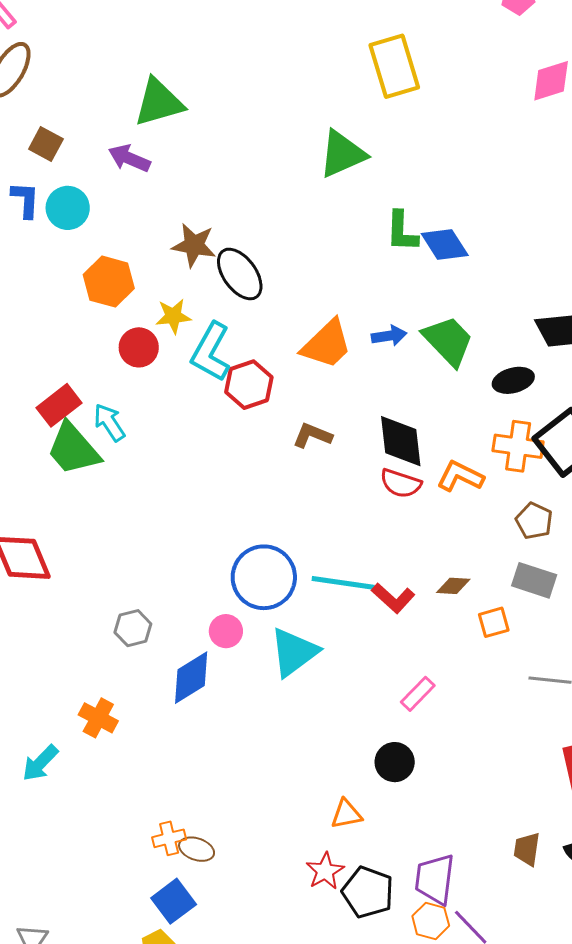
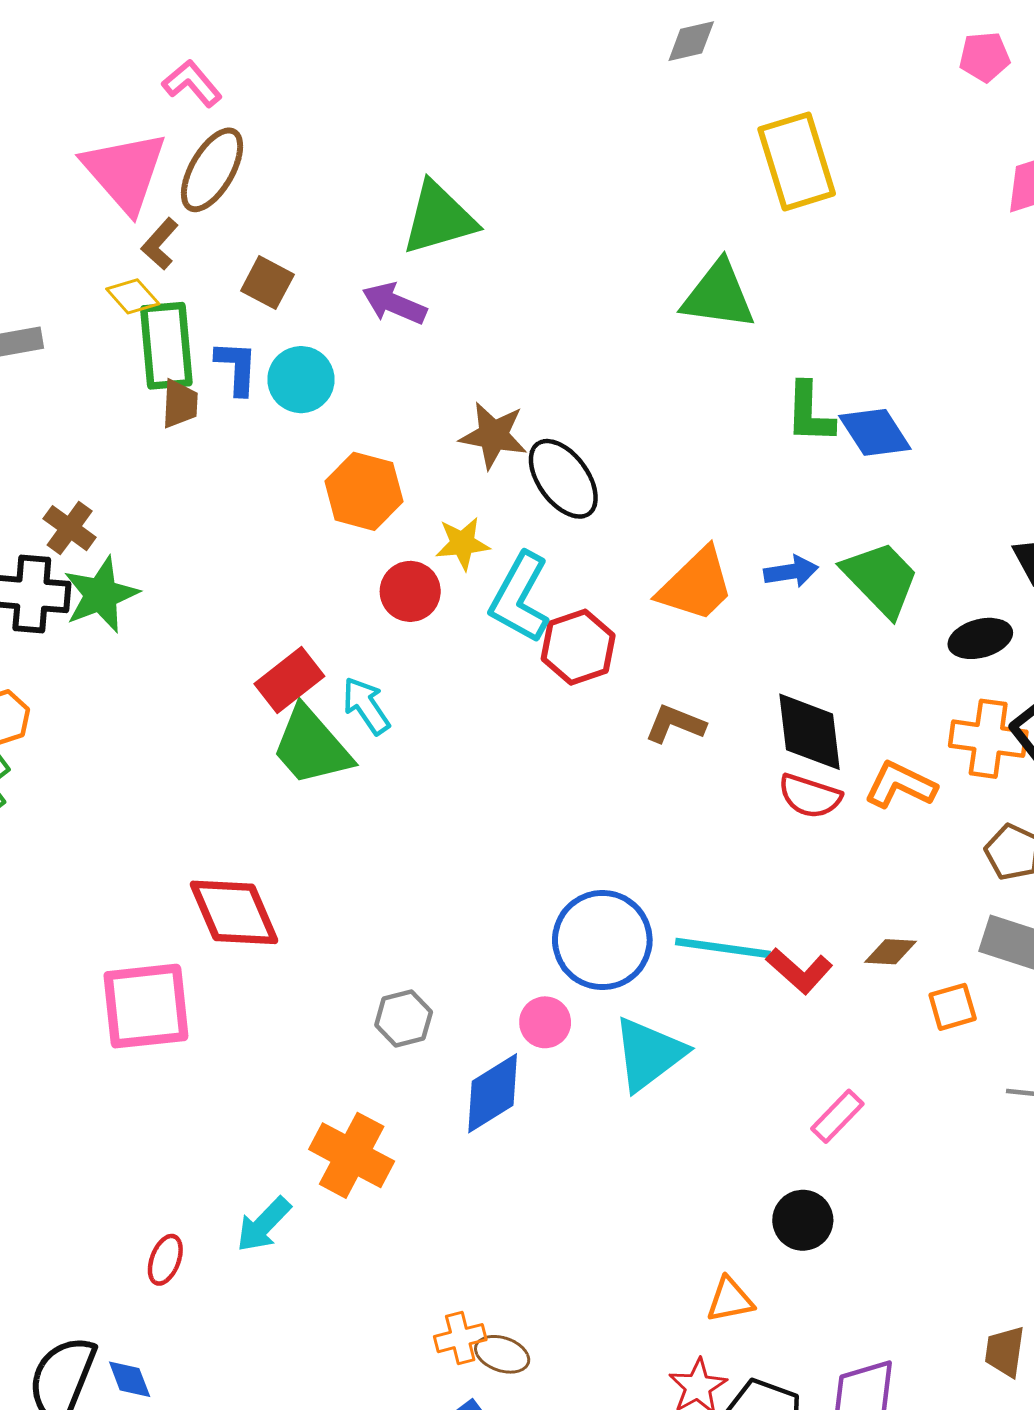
green triangle: (342, 154) -> (718, 295), turned 32
orange cross: (98, 718) -> (352, 1155), size x1.4

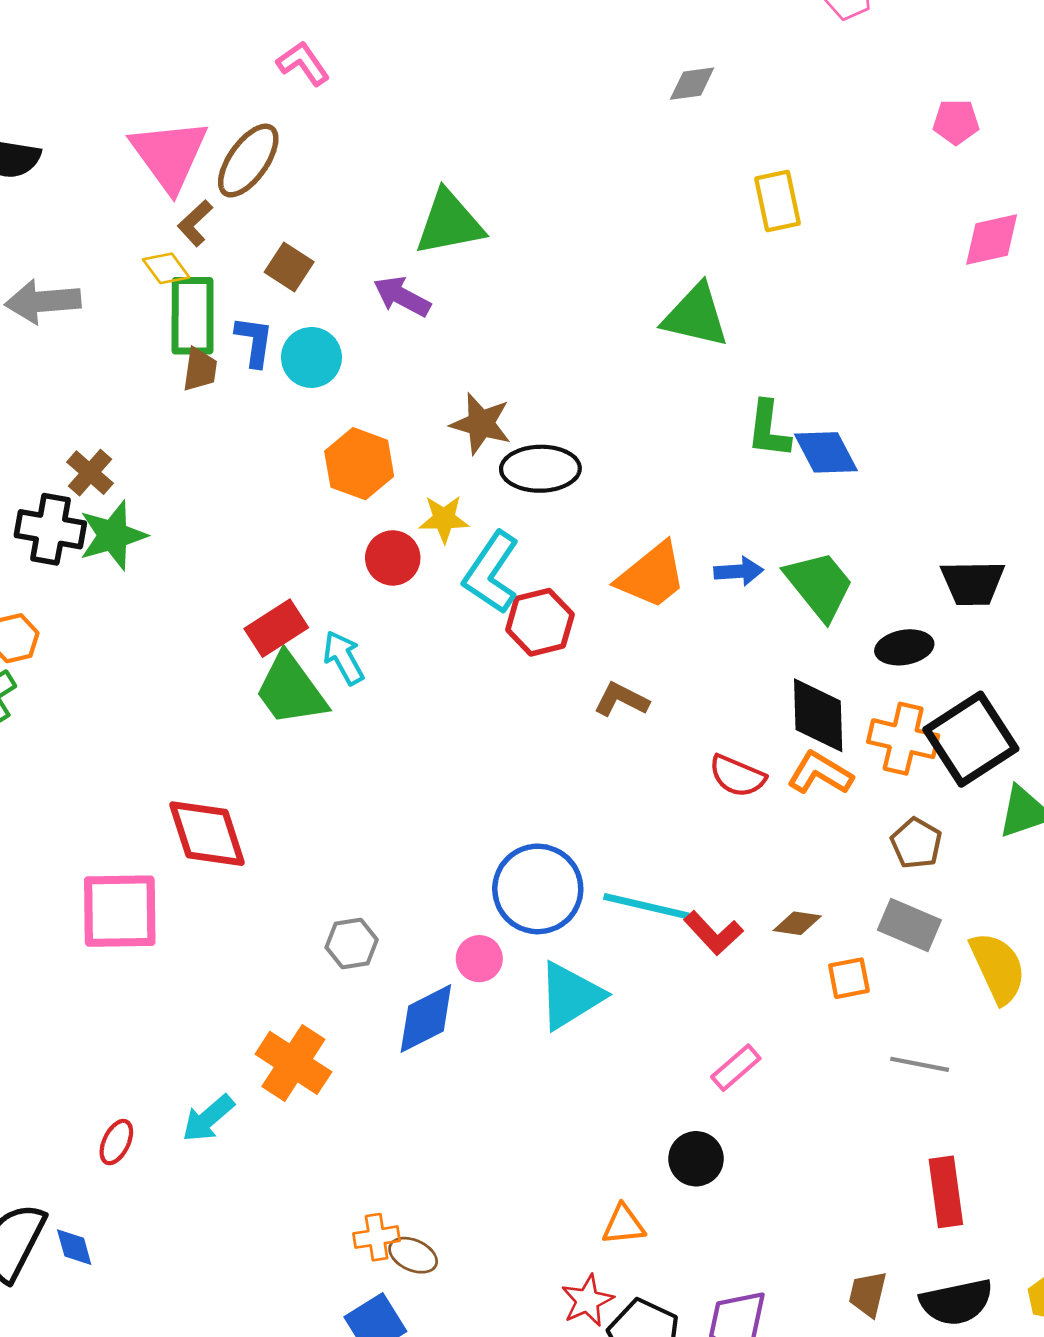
pink L-shape: (192, 83) -> (303, 63), moved
yellow rectangle: (797, 161) -> (778, 201), size x0.7
black ellipse: (563, 479) -> (540, 469), turned -60
black diamond: (809, 732) -> (818, 715), moved

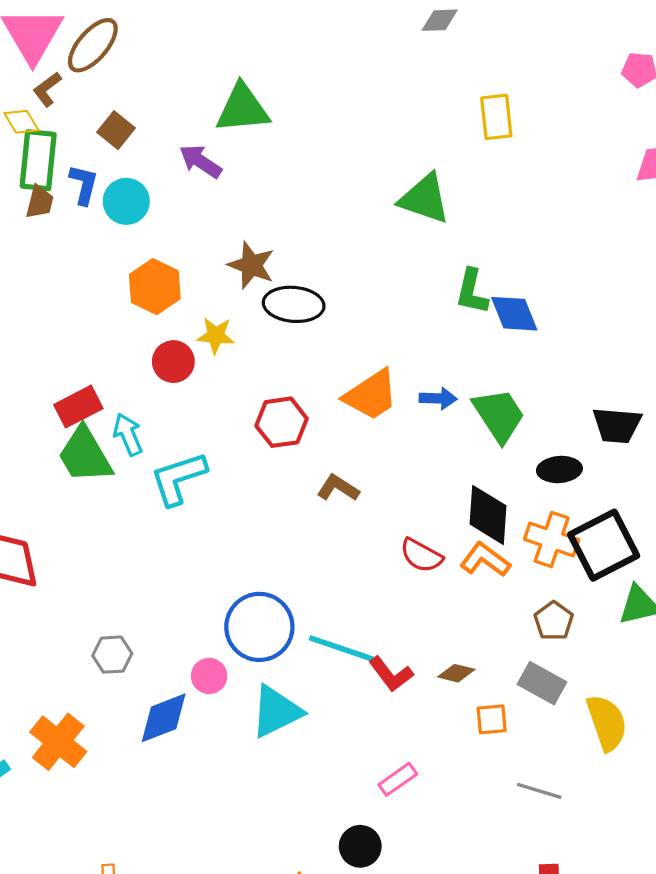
cyan L-shape: (491, 573) -> (178, 478), moved, turned 32

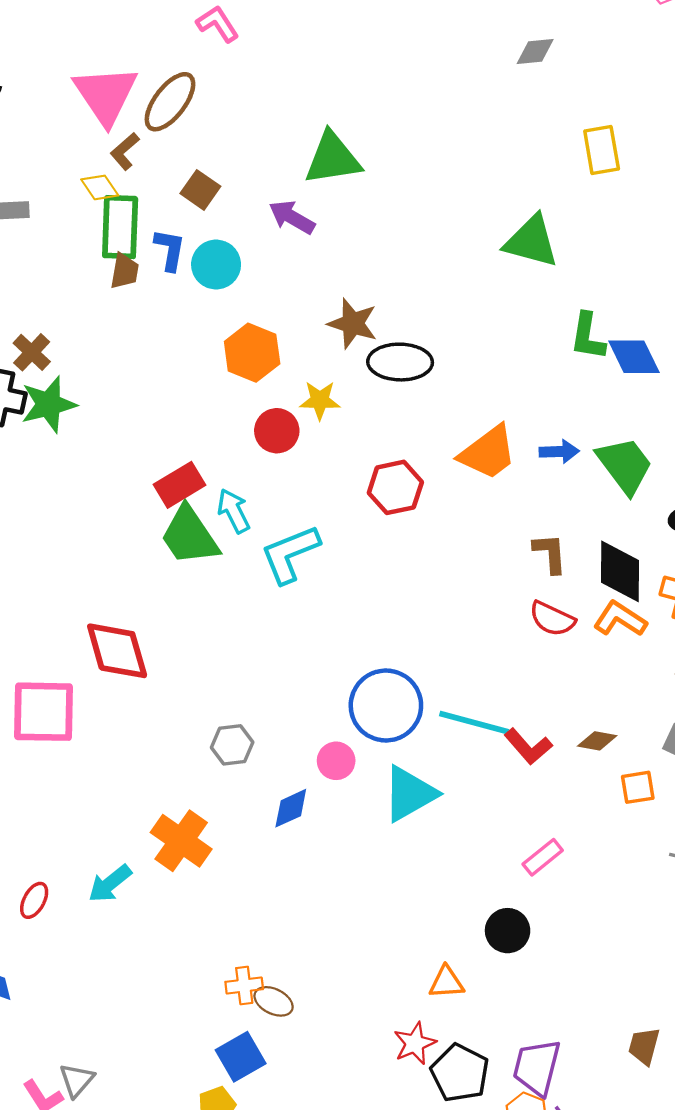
brown L-shape: (338, 488) -> (550, 553), moved, turned 57
blue diamond: (164, 718) -> (291, 808), size x0.7

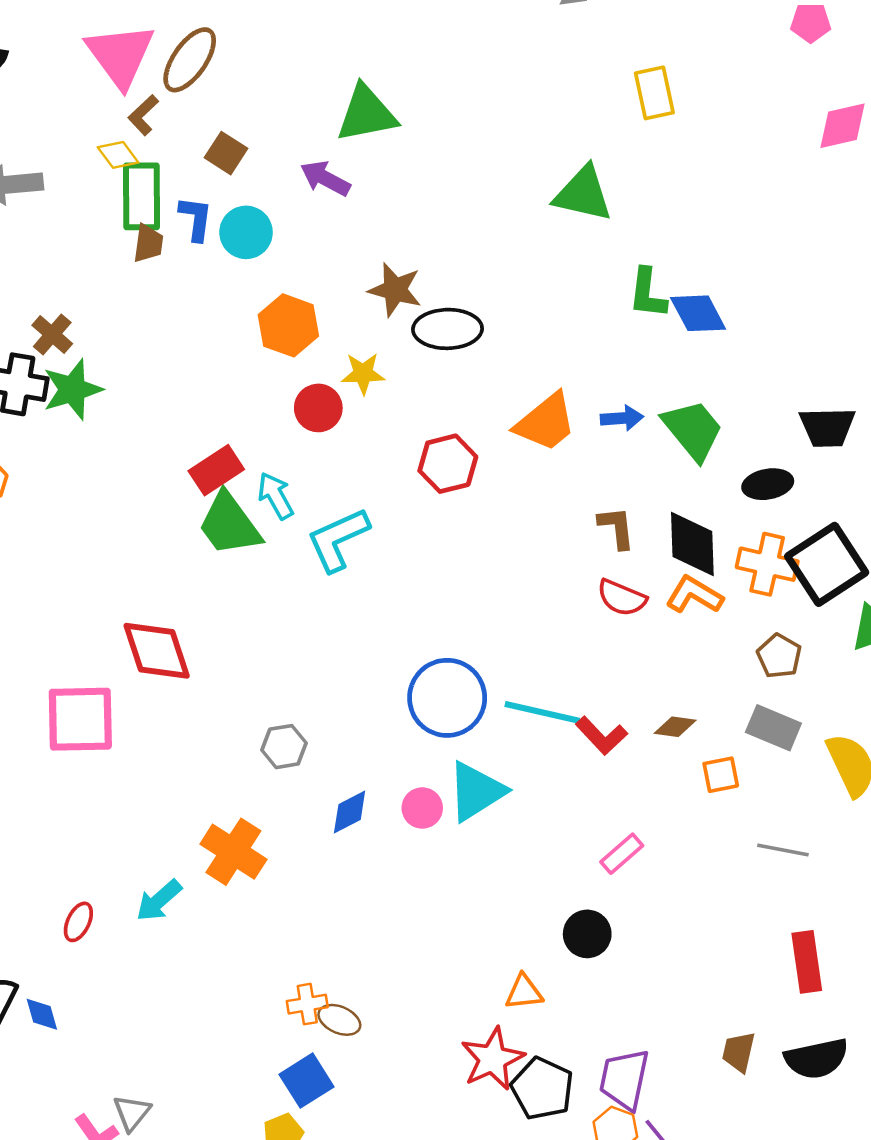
pink circle: (336, 761) -> (422, 808), moved
red star: (415, 1043) -> (493, 1059), size x1.4

